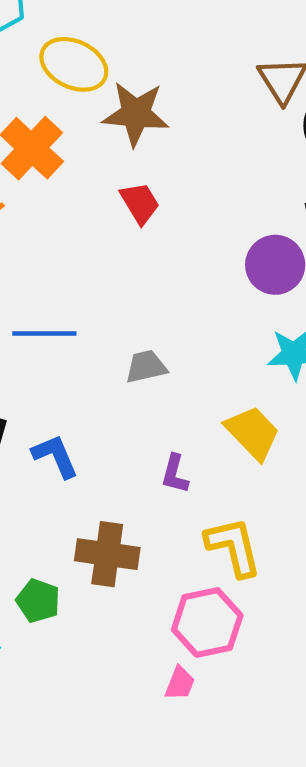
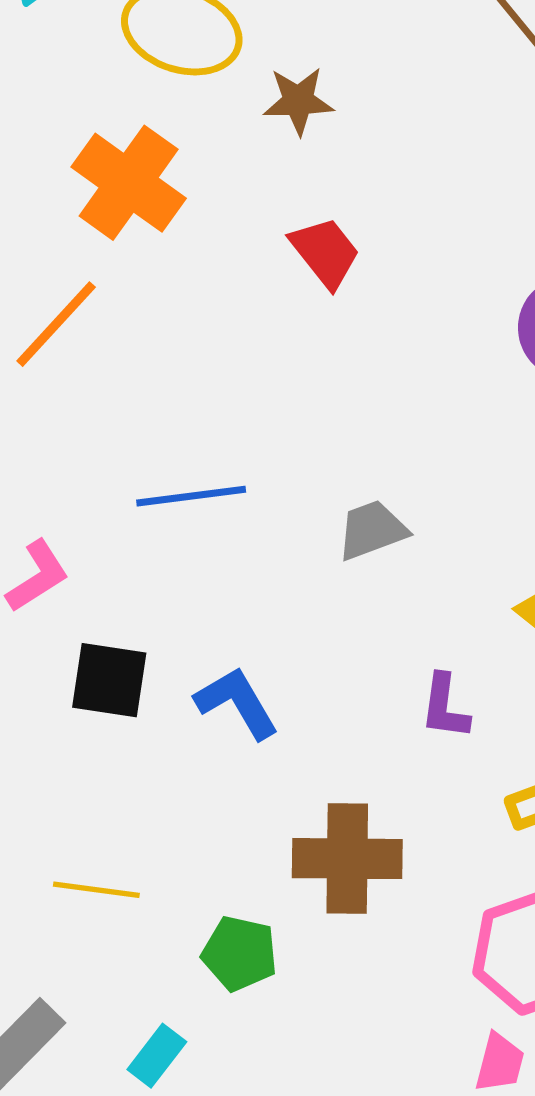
brown star: (136, 114) -> (298, 101), size x0.6

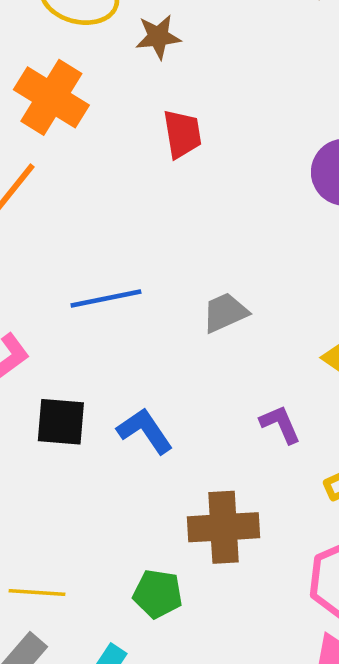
red trapezoid: (325, 252) -> (182, 134), turned 33
purple L-shape: (445, 707) -> (280, 424), turned 153
yellow line: (96, 890) -> (37, 593), moved

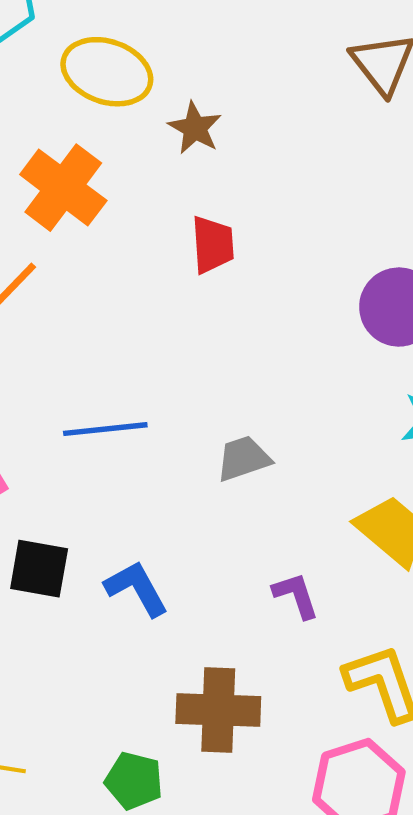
brown star: (158, 37) -> (195, 128), turned 30

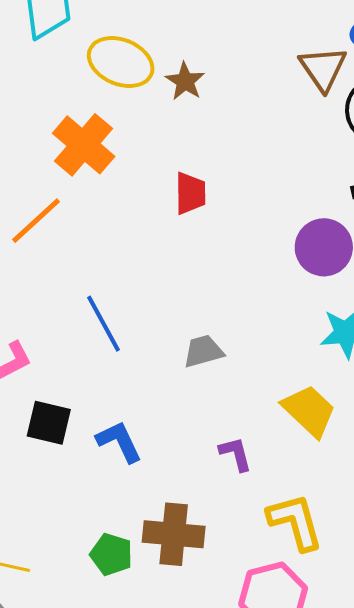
brown star: (195, 128) -> (185, 81), moved
blue line: (105, 429) -> (103, 324), turned 64
green pentagon: (134, 781) -> (111, 554), moved

